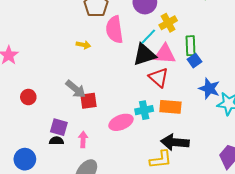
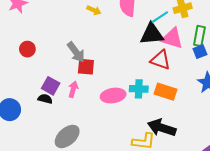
red triangle: (159, 77) -> (161, 60), turned -35
pink arrow: (83, 139) -> (73, 89), moved

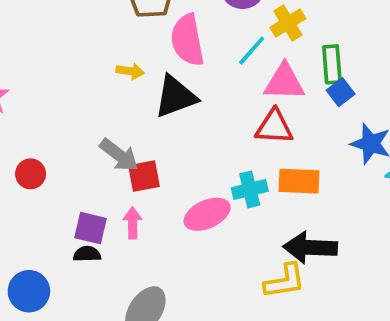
black triangle: (152, 34) -> (176, 97), moved

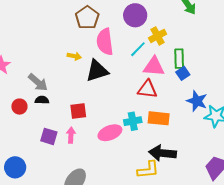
gray arrow: (119, 155) -> (38, 82), moved
black semicircle: (87, 254) -> (42, 100), moved

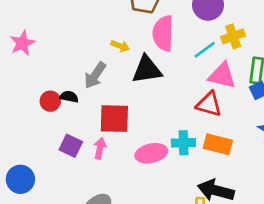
gray arrow: (38, 82) -> (95, 75), moved, turned 75
red circle: (19, 107) -> (50, 101), moved
red square: (78, 111) -> (114, 119), size x1.4

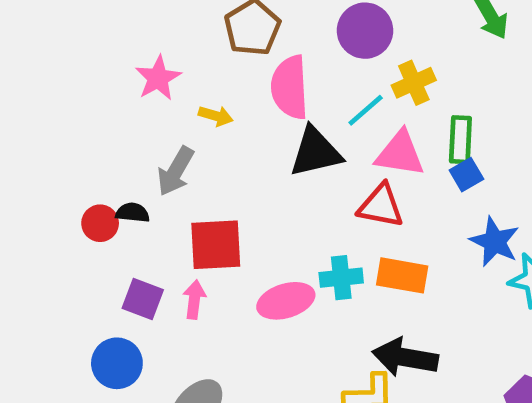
pink star: (22, 43) -> (158, 78), moved
black triangle: (147, 70) -> (316, 152), moved
blue circle: (20, 179) -> (117, 363), moved

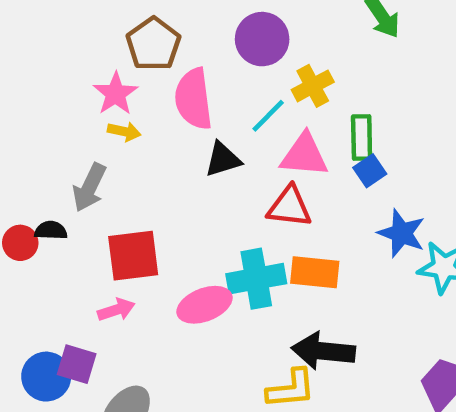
pink star: (158, 78) -> (116, 94), moved
black triangle: (316, 152) -> (223, 159), size x0.7
cyan cross: (341, 278) -> (256, 279), size x1.4
purple square: (143, 299) -> (77, 364), moved
pink arrow: (194, 299) -> (116, 310), turned 69

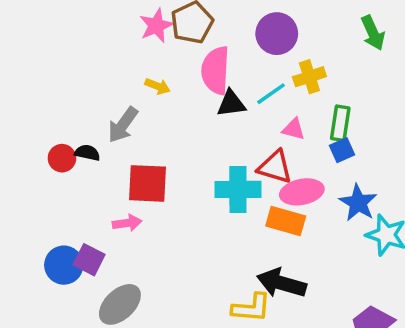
pink star: (116, 94) -> (156, 26), moved
pink triangle: (304, 155) -> (294, 129), size x0.6
black triangle: (223, 159) -> (231, 104), moved
cyan cross: (256, 279) -> (238, 189), moved
pink ellipse: (205, 305) -> (302, 192), moved

